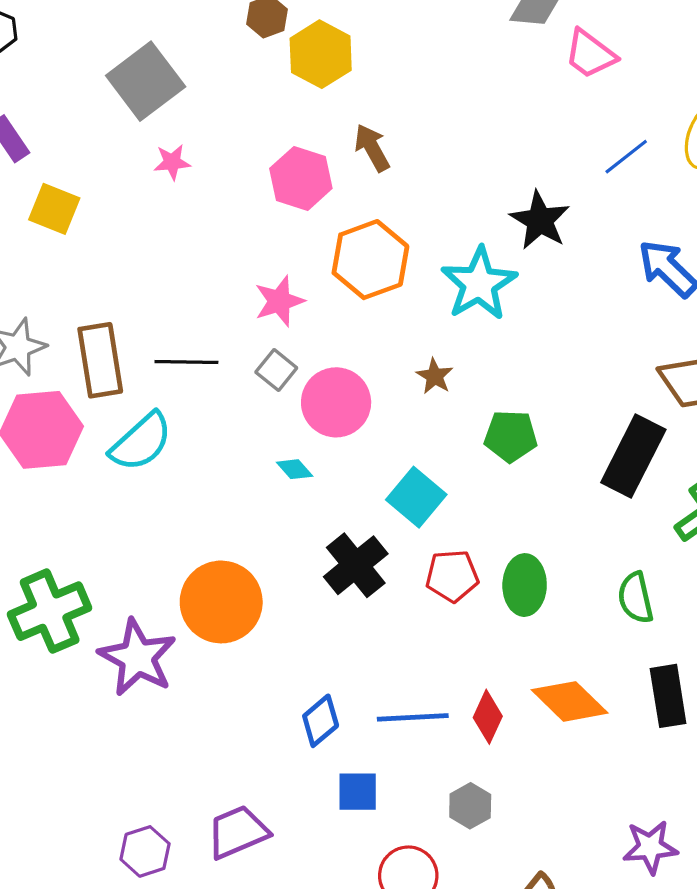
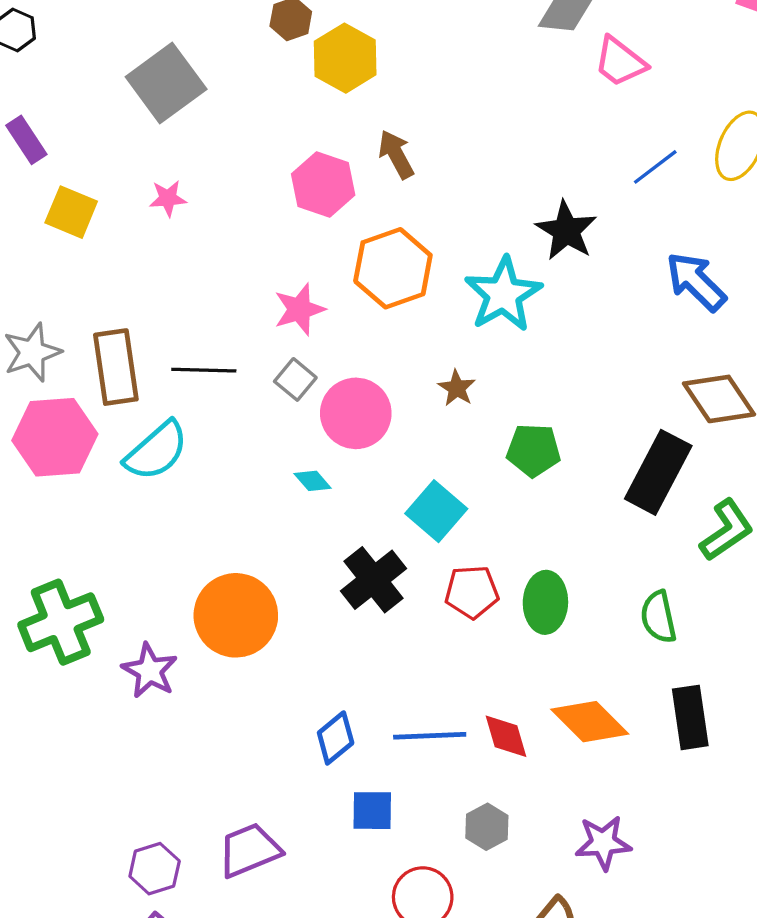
pink star: (172, 162) -> (168, 198), moved
purple star: (137, 657) -> (150, 671), size x0.7
red diamond: (488, 717) -> (506, 736), turned -42
purple star: (650, 847) -> (603, 843), moved

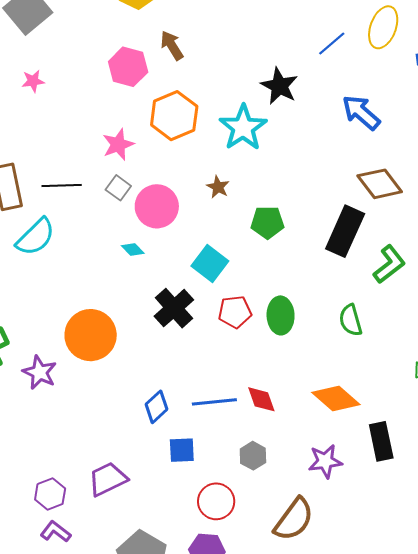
black rectangle: (690, 717) -> (381, 441), moved
orange diamond: (590, 722) -> (336, 399), moved

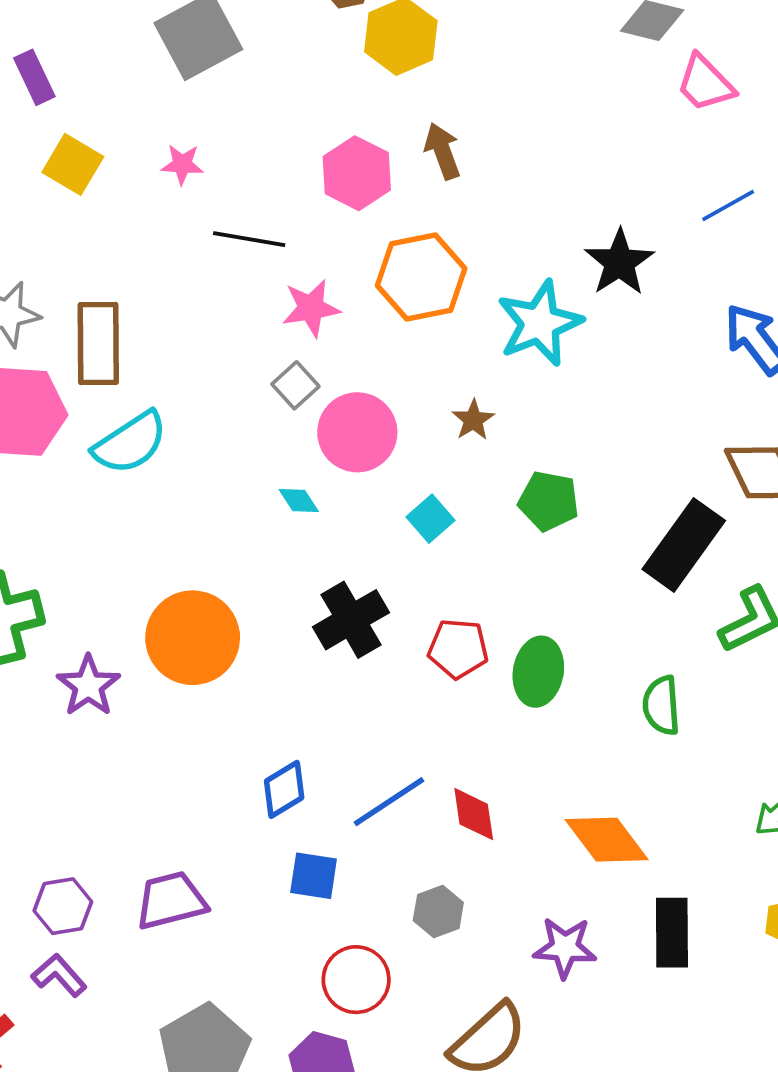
black line: (62, 185) -> (249, 239), moved
cyan square: (210, 263) -> (430, 519), moved, size x0.7
blue line: (214, 402) -> (389, 802), turned -39

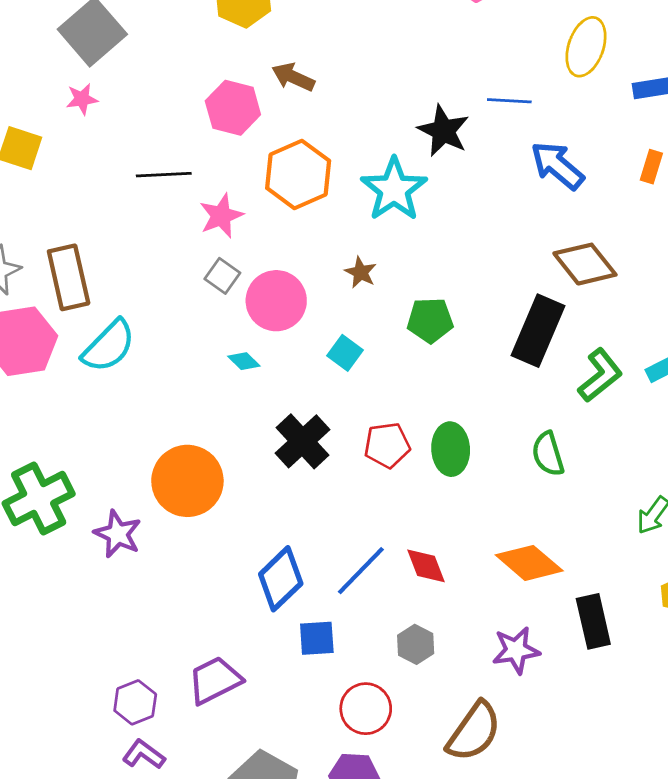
brown arrow: (442, 151) -> (293, 77), turned -33
pink star: (182, 164) -> (82, 99), moved
blue line: (728, 206) -> (509, 101), moved, turned 45
blue diamond: (284, 789) -> (281, 579), size x1.4

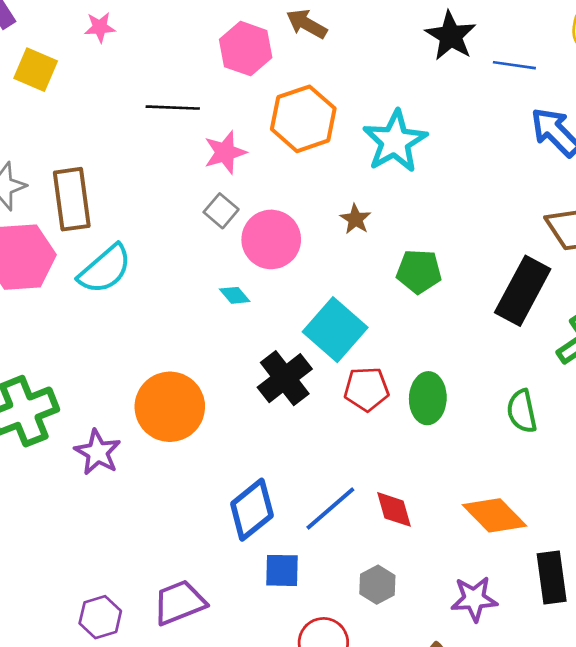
black star: (443, 131) -> (451, 36), moved
cyan square: (345, 353) -> (335, 330), moved, size x1.8

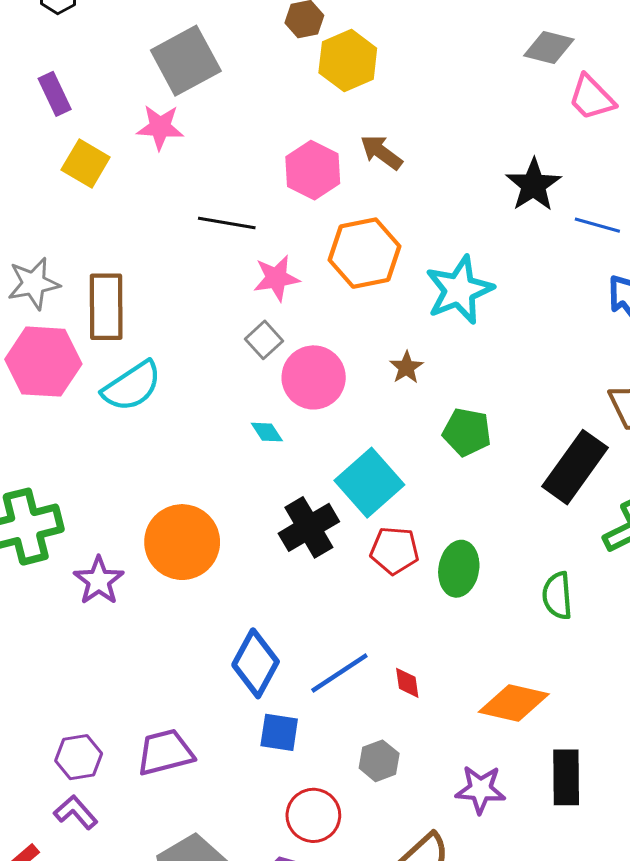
pink star: (100, 27) -> (160, 127), size x1.4
red diamond: (394, 509) -> (407, 683), size x0.7
blue diamond: (252, 510) -> (256, 663), turned -30
orange diamond: (494, 515) -> (514, 703), turned -40

